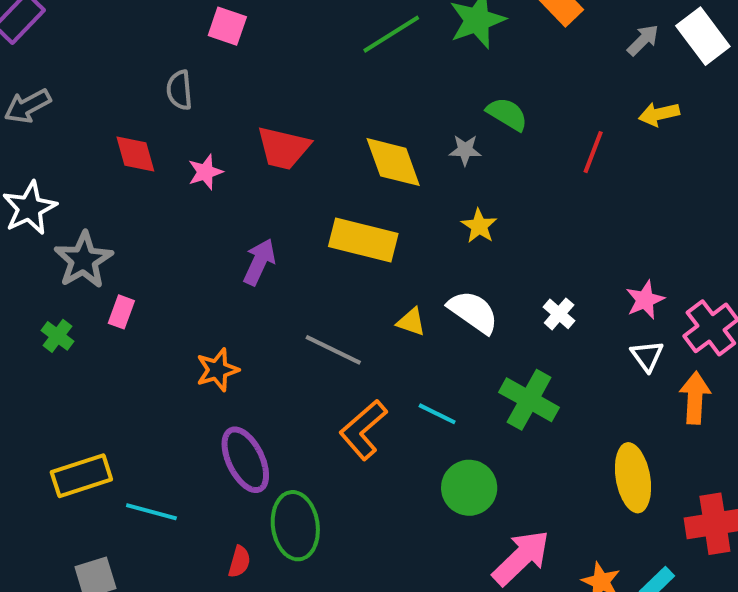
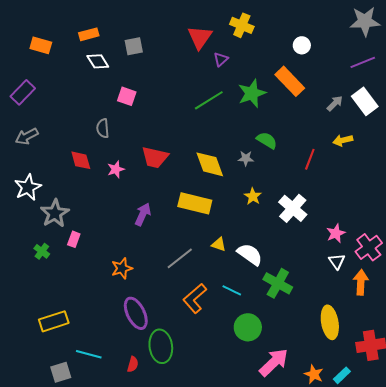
white semicircle: (473, 312) -> (250, 254), moved
white cross: (559, 314) -> (293, 208), moved, size x1.8
gray line: (333, 350) -> (180, 258), turned -64
cyan line: (151, 512) -> (89, 354), moved

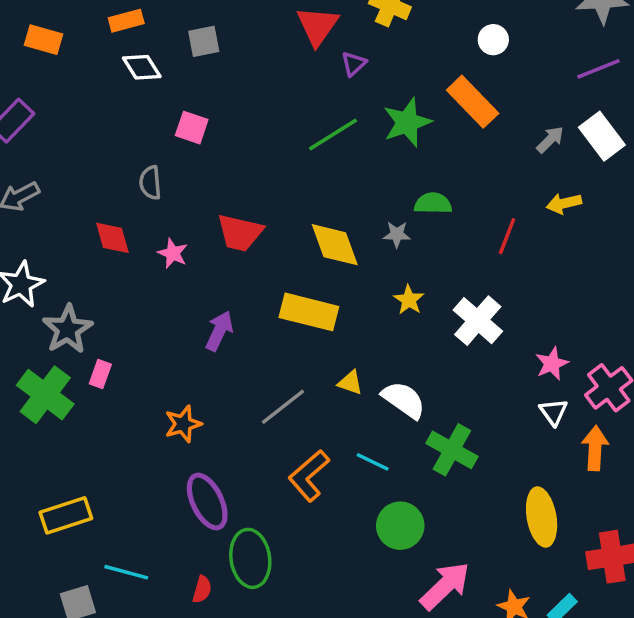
green semicircle: (267, 140) -> (433, 203), turned -30
pink star: (116, 169) -> (173, 253), turned -30
green cross: (42, 251) -> (45, 395), size x2.0

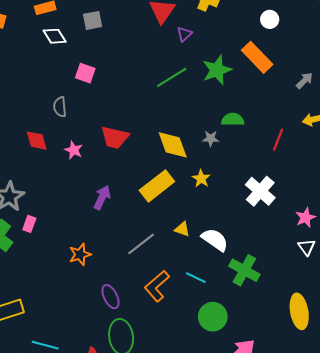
yellow star: (409, 300) -> (201, 179), moved
yellow rectangle: (309, 312) -> (157, 186), turned -52
purple ellipse: (207, 502) -> (111, 297), moved, size x0.7

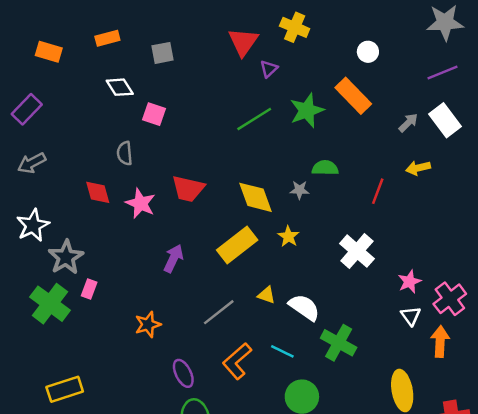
white diamond: (55, 36) -> (120, 87), moved
pink star: (74, 150) -> (140, 203), size x1.4

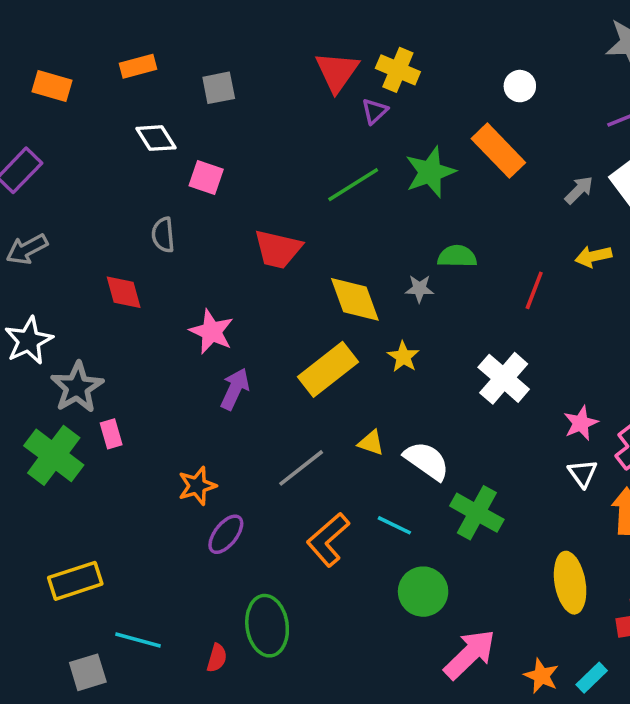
yellow cross: (295, 27) -> (398, 70), moved
red trapezoid: (188, 189) -> (278, 249), moved
pink star: (140, 203) -> (212, 332), moved
pink rectangle: (89, 289) -> (111, 434), turned -36
purple ellipse: (183, 373) -> (226, 534), moved, turned 64

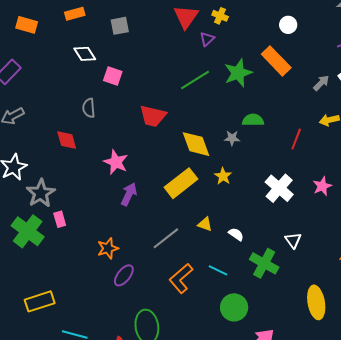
yellow cross: (398, 70) -> (220, 16), size x0.7
pink star: (581, 423) -> (322, 186), moved
white semicircle: (427, 461) -> (236, 234), size x0.6
white triangle: (583, 473) -> (293, 240), moved

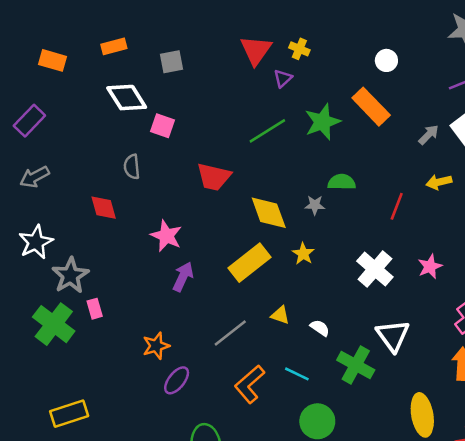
white diamond: (85, 54) -> (127, 98), size x1.4
white triangle: (293, 240) -> (393, 336), size x1.6

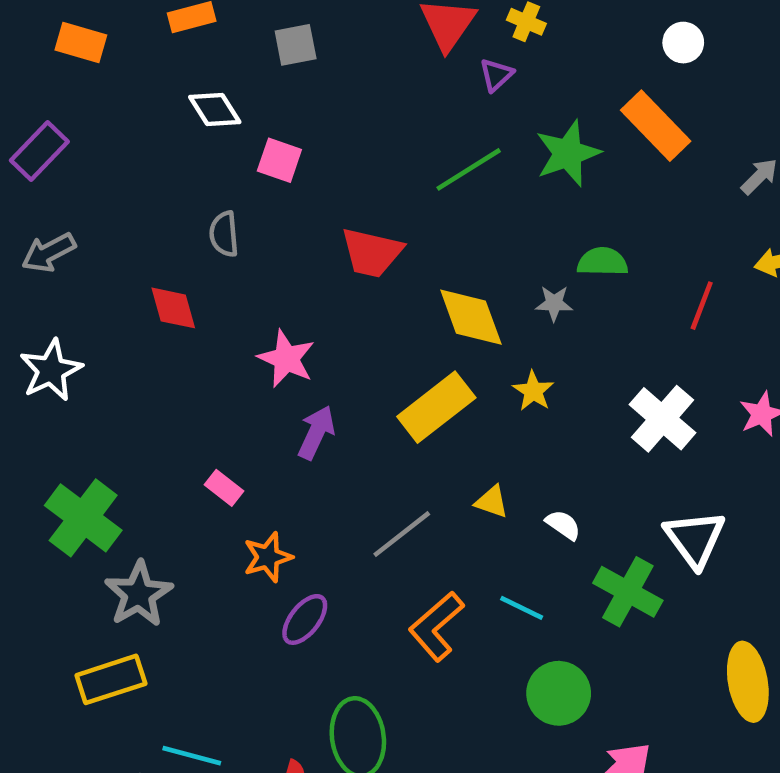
white diamond: (127, 98) -> (215, 109), size x0.7
gray star: (70, 275) -> (139, 594), moved
pink rectangle: (95, 309) -> (224, 488), moved, turned -36

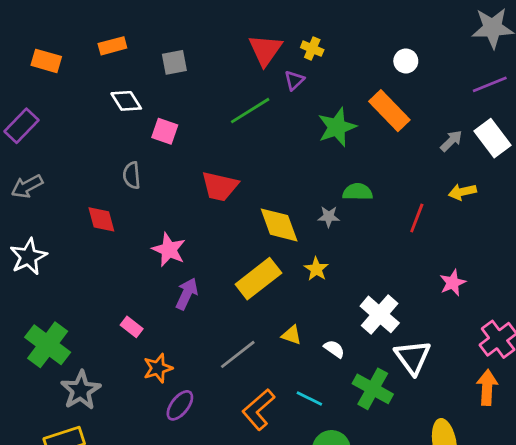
green line: (469, 169) -> (250, 111), moved
white cross: (662, 419) -> (380, 314), moved

